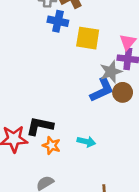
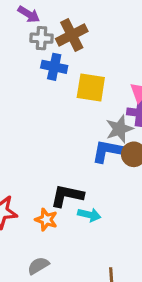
blue L-shape: (102, 90) -> (108, 151), turned -144
black L-shape: (40, 126) -> (67, 196), moved

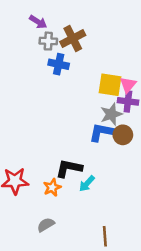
yellow square: (91, 87) -> (110, 85), moved
cyan arrow: (89, 215) -> (87, 184), turned 120
orange star: (46, 220) -> (52, 187), turned 30

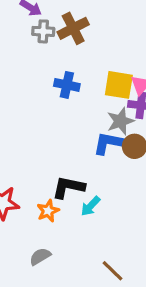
blue cross: (59, 64) -> (67, 85), moved
brown line: (105, 236) -> (113, 271), turned -42

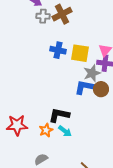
yellow square: (119, 85) -> (80, 53), moved
cyan arrow: (90, 206) -> (65, 131), moved, turned -96

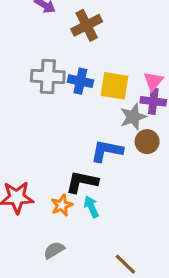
gray cross: (43, 16) -> (48, 76), moved, size x1.5
blue L-shape: (85, 87) -> (107, 151), moved
cyan arrow: (65, 131) -> (91, 207), turned -152

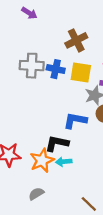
brown cross: (87, 25) -> (76, 40), moved
orange star: (62, 205) -> (42, 160), size x1.5
cyan arrow: (91, 207) -> (64, 162), turned -70

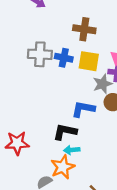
brown cross: (76, 40) -> (84, 29), turned 35
orange star: (42, 160) -> (63, 167), moved

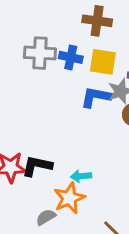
blue L-shape: (83, 109) -> (96, 97), moved
black L-shape: (65, 132) -> (37, 166), moved

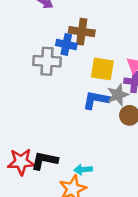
brown cross: (97, 21) -> (82, 32), moved
blue cross: (71, 57) -> (66, 44), moved

